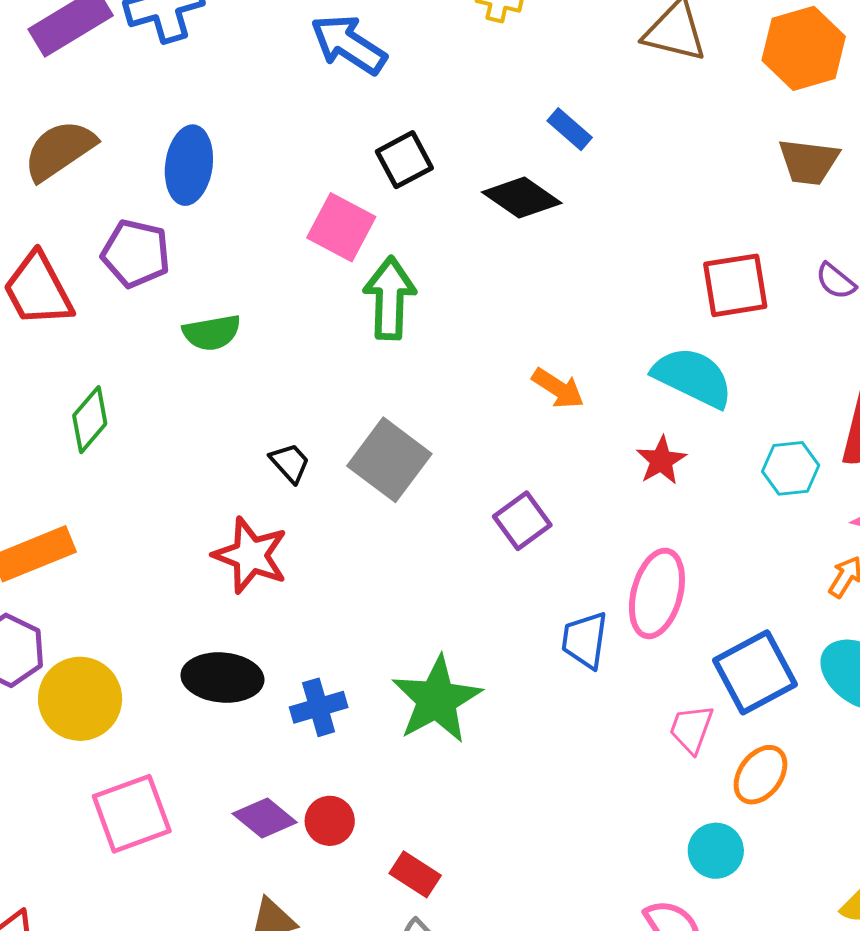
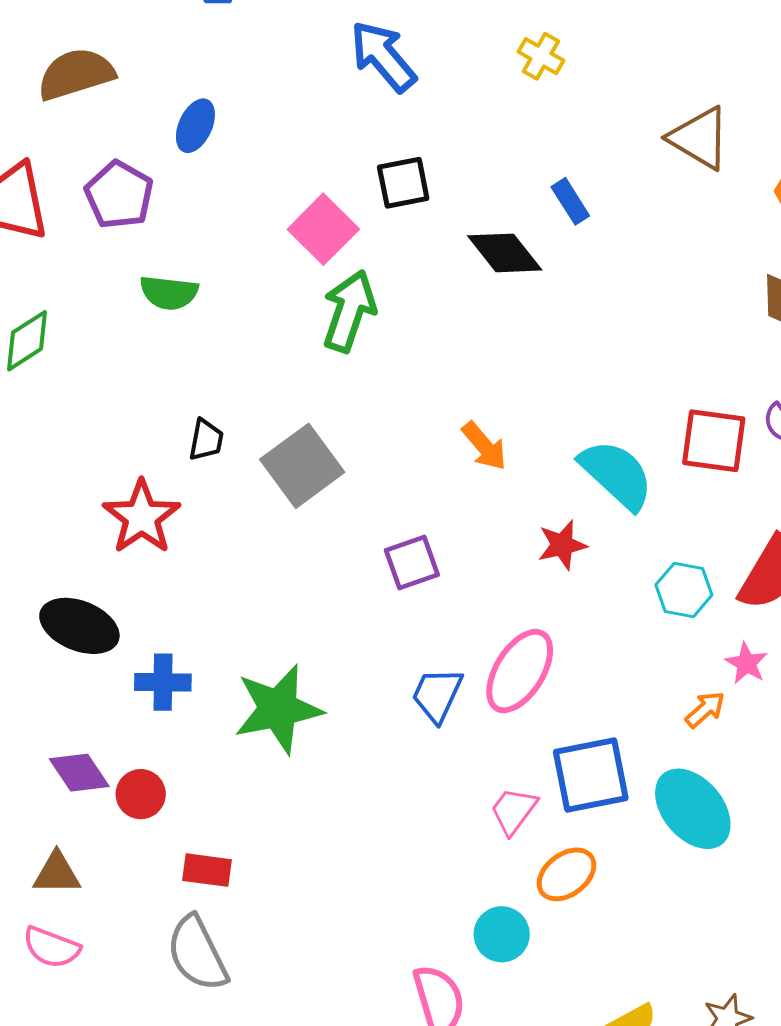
blue ellipse: (189, 165) -> (195, 126), size x0.7
red square: (735, 285) -> (714, 441), moved
black trapezoid: (290, 463) -> (206, 440), turned 36
red rectangle: (415, 874) -> (207, 870), turned -42

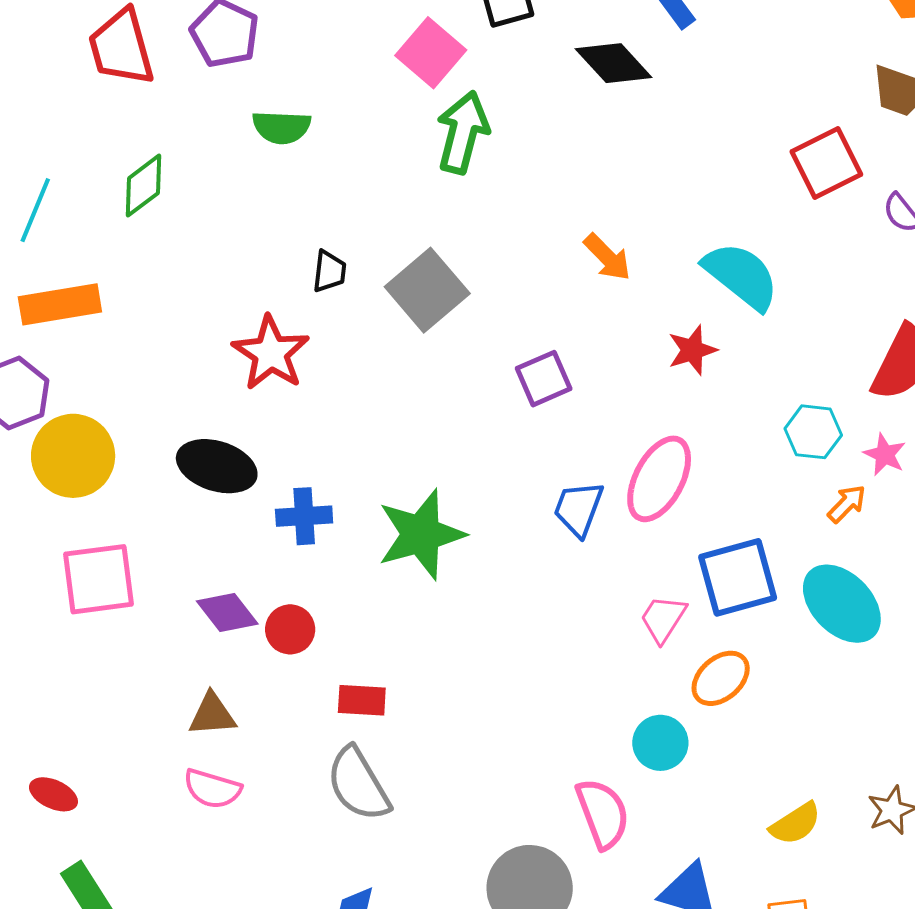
red square: (714, 441) -> (826, 163), moved, turned -30
cyan hexagon: (684, 590) -> (813, 432), moved

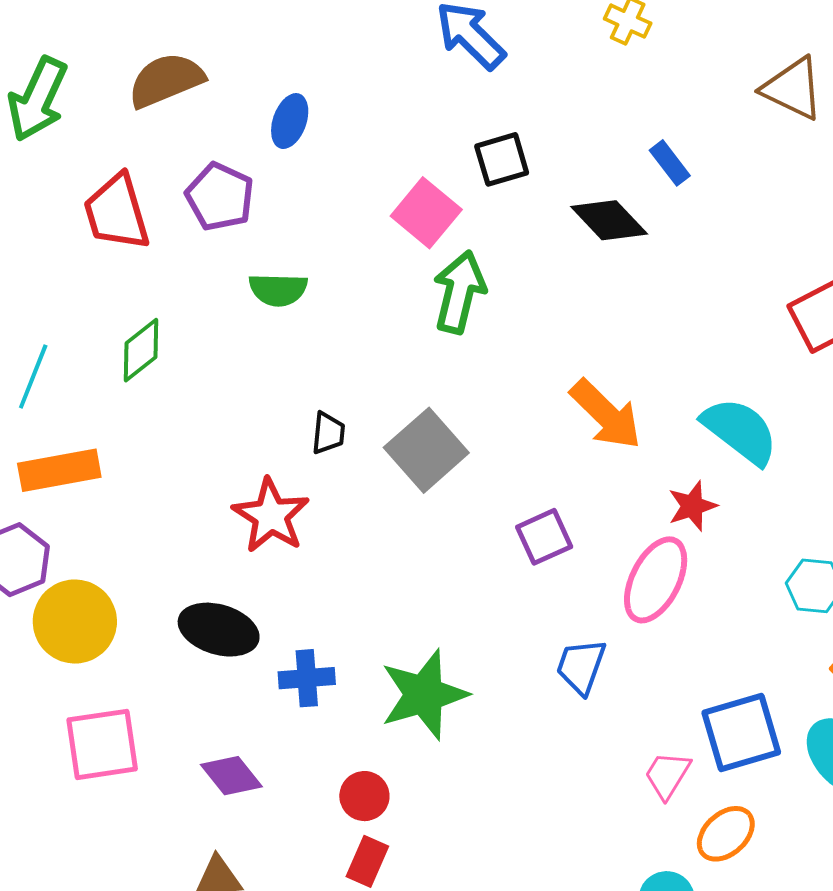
orange arrow: (607, 257) -> (606, 414), size x1.5
pink ellipse: (659, 479) -> (656, 580), moved
red circle: (290, 629) -> (364, 796), moved
red rectangle: (362, 700) -> (367, 861), turned -69

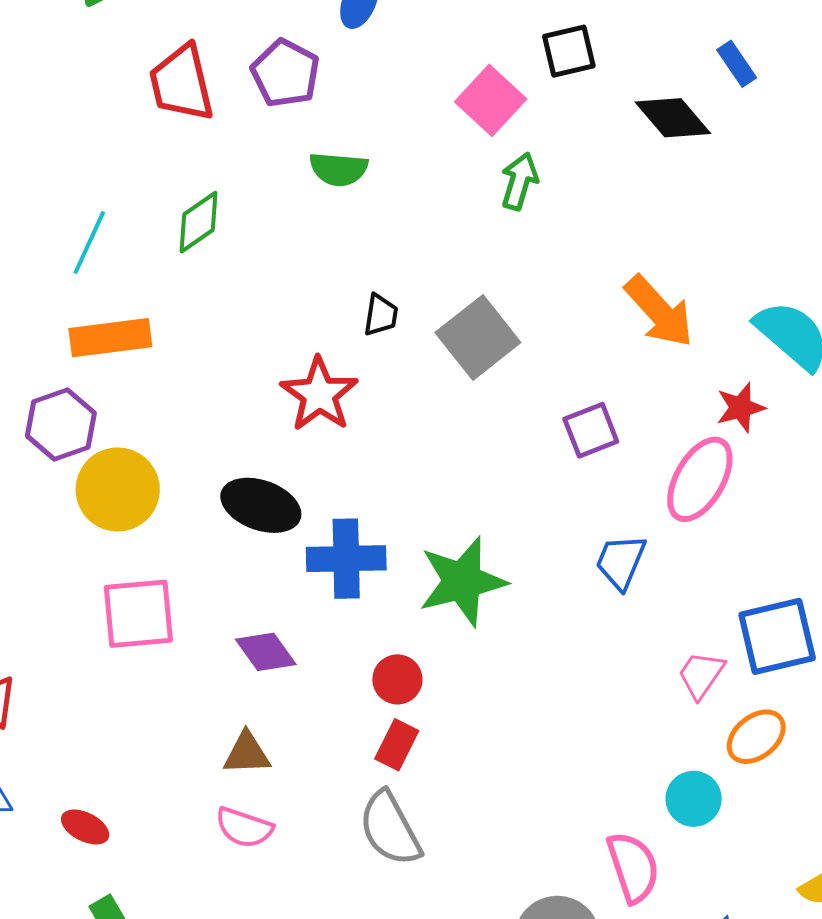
green arrow: (459, 292) -> (519, 181), size x0.7
blue cross: (307, 678) -> (346, 559), size x1.4

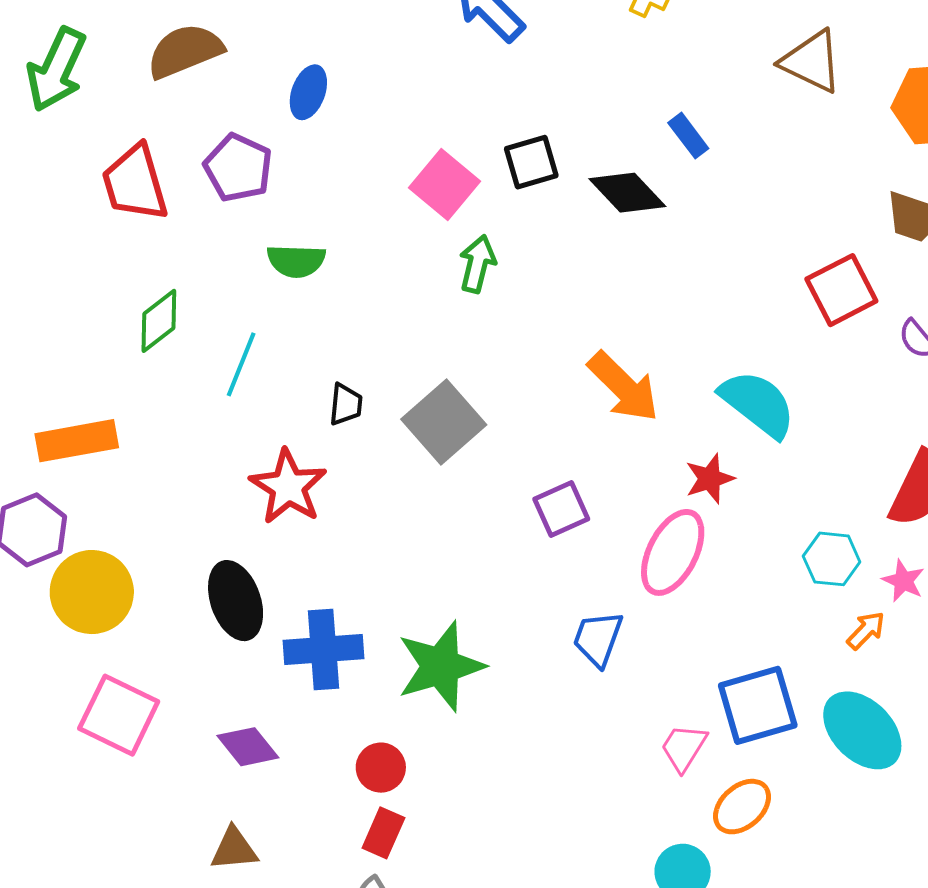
black square: (569, 51) -> (531, 162), moved
cyan line: (89, 242) -> (241, 364), moved
black ellipse: (261, 505) -> (236, 601), turned 54
pink square: (138, 614) -> (119, 715), turned 34

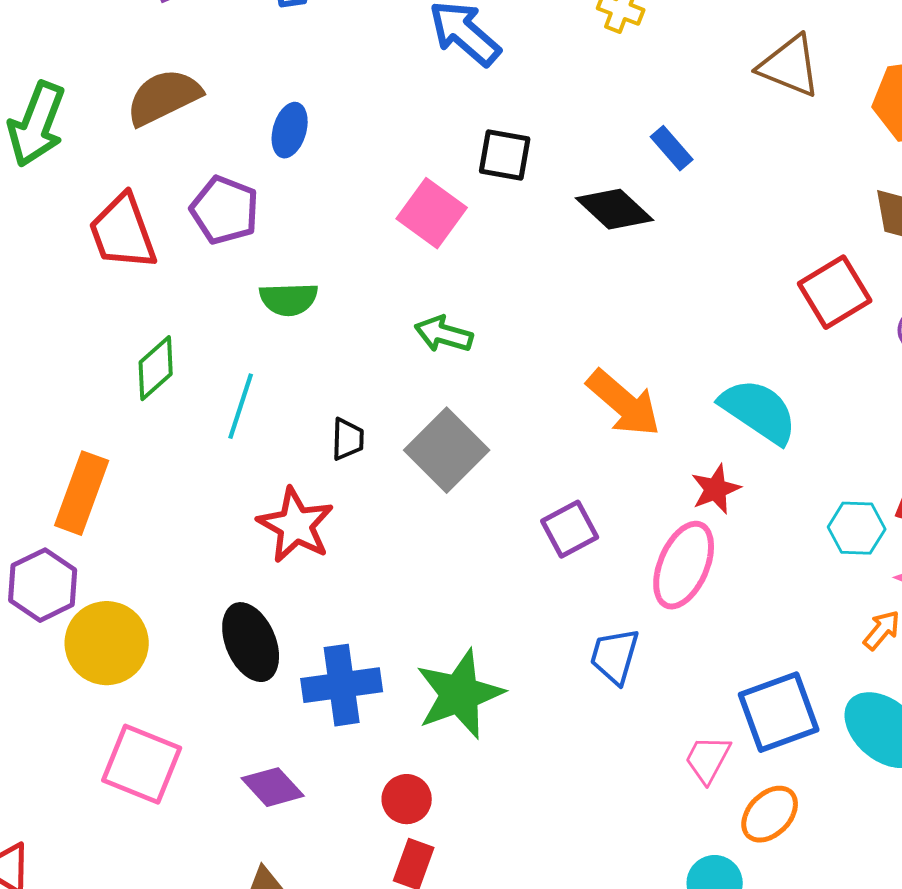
black square: (531, 162) -> (505, 155), moved, turned 30
green arrow: (477, 264) -> (444, 334), moved, turned -84
orange rectangle: (77, 441) -> (82, 493), turned -56
cyan hexagon: (832, 559) -> (857, 528), moved

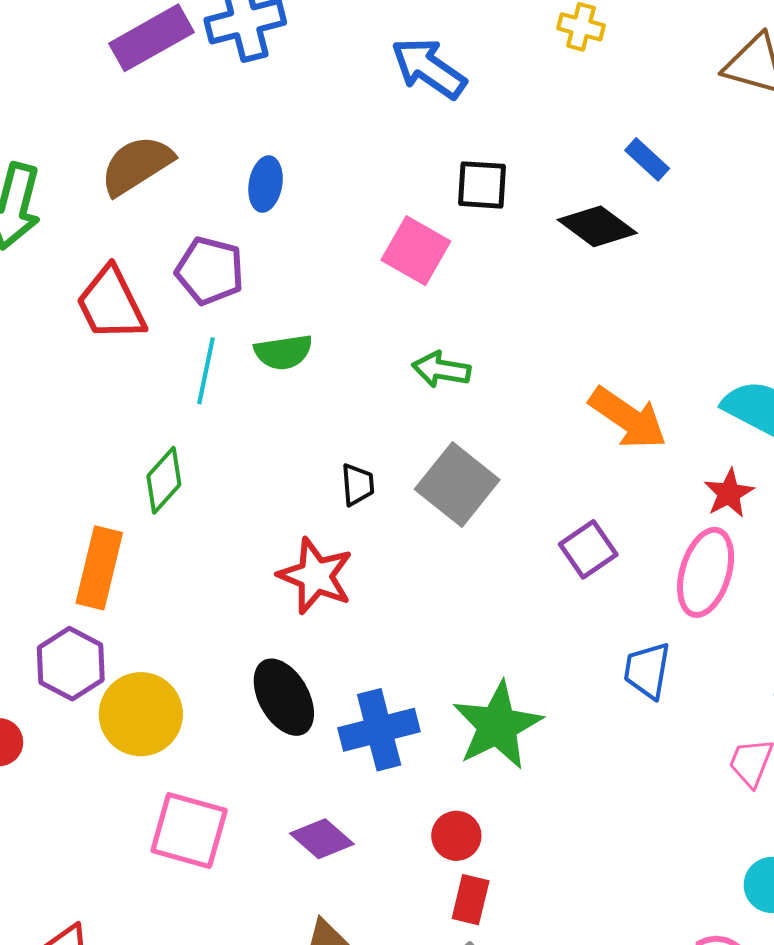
green diamond: (156, 368) -> (164, 480), moved
cyan line: (241, 406) -> (206, 371), moved

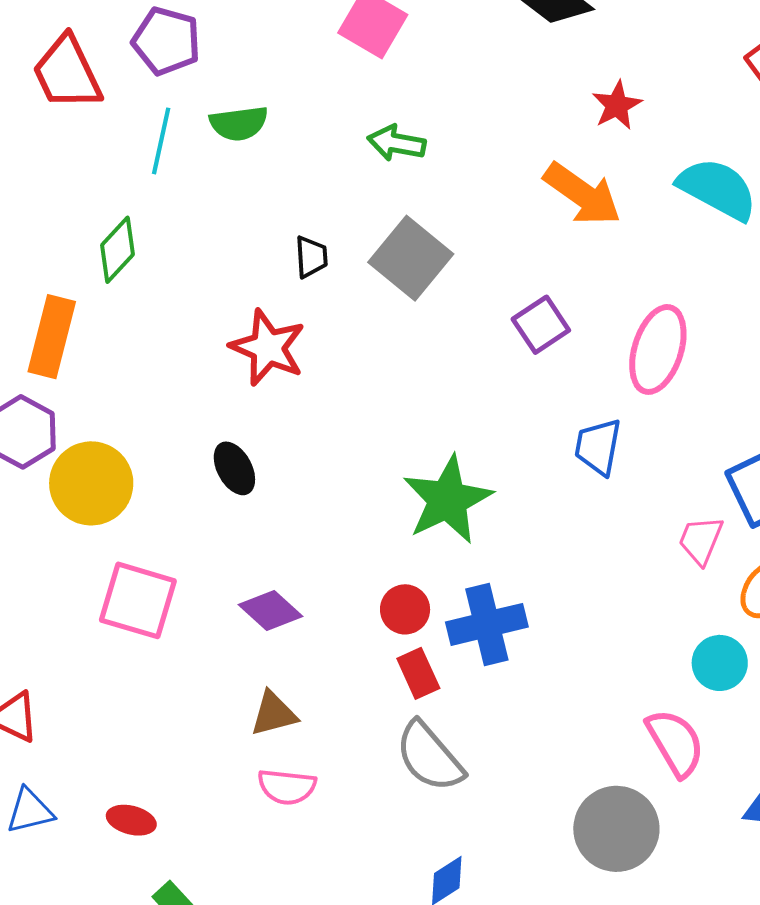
red star: (729, 493) -> (617, 105), moved
black ellipse: (284, 697) -> (234, 468), size x0.7
blue cross: (379, 730) -> (487, 624), moved
red rectangle: (471, 900) -> (418, 673), turned -39

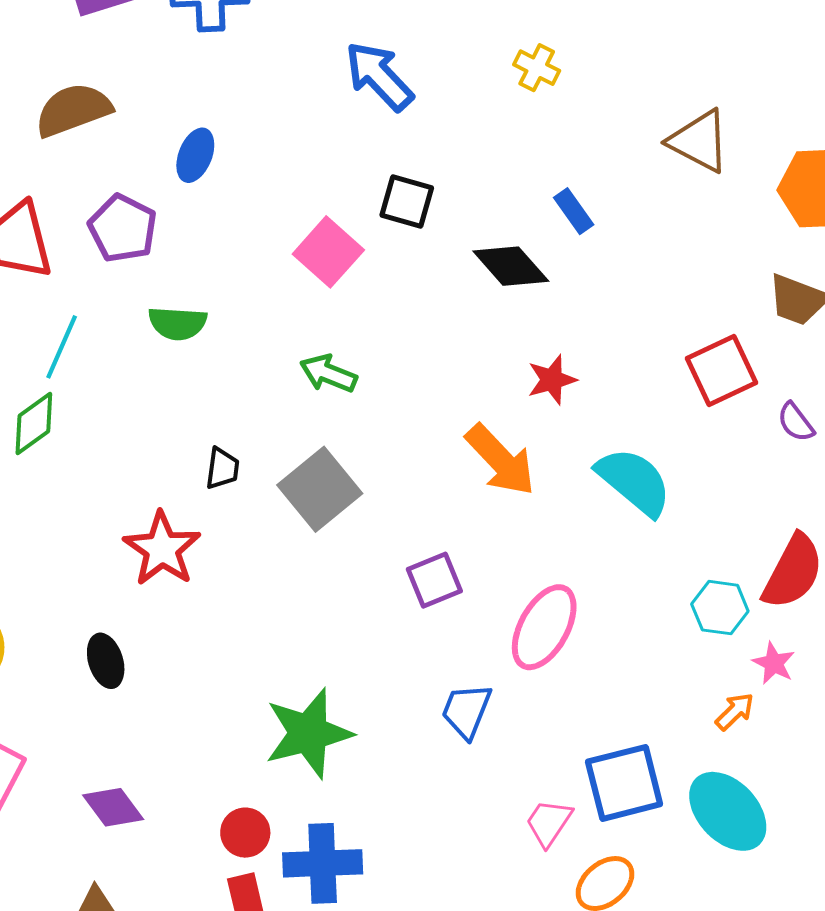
cyan line: (161, 141) -> (62, 347), moved

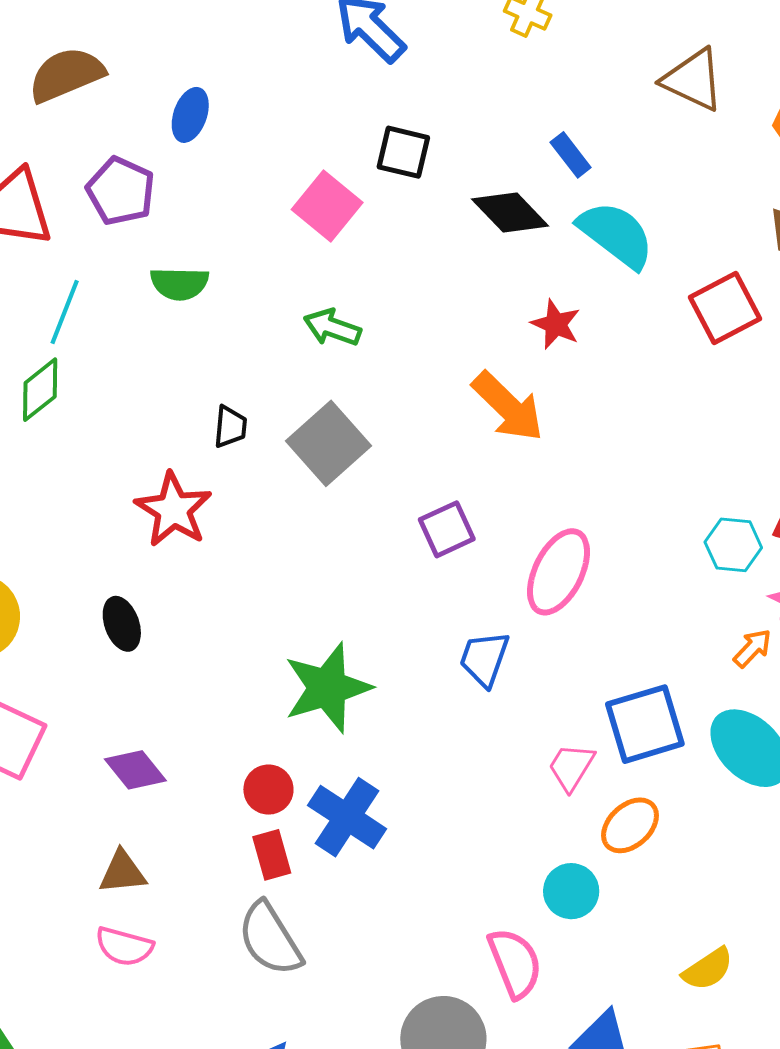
red star: (552, 380) -> (556, 324), turned -30
cyan semicircle: (634, 481) -> (616, 235), moved
blue cross: (323, 863) -> (347, 817), turned 38

